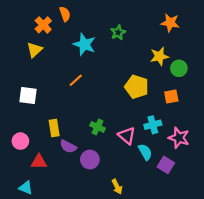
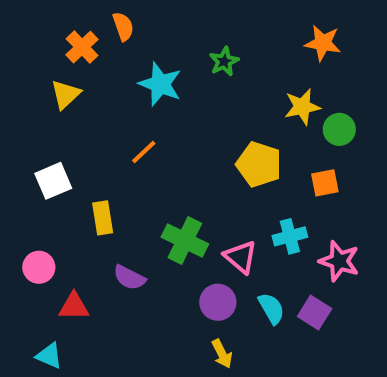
white square: (28, 95) -> (53, 181), turned -30
green cross: (97, 127) -> (185, 241), size x1.5
yellow rectangle: (54, 128) -> (103, 218), moved
cyan semicircle: (145, 152) -> (271, 308), moved
purple circle: (90, 160) -> (218, 302), moved

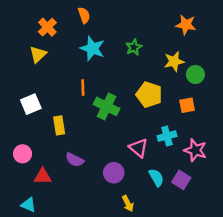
orange semicircle: (123, 26) -> (84, 15), moved
green star: (224, 61) -> (134, 47), moved
orange line: (144, 152) -> (83, 88), turned -49
green cross: (185, 241) -> (107, 106), moved
purple circle: (218, 302) -> (114, 173), moved

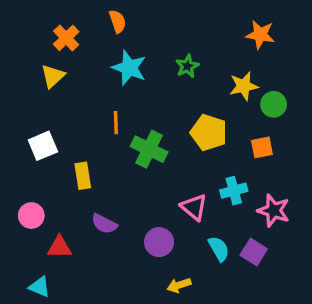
yellow arrow: (128, 204) -> (179, 285), turned 98

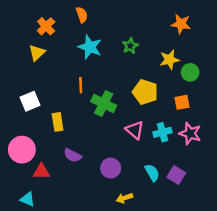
pink triangle: (194, 207) -> (135, 130), moved
pink star: (274, 211) -> (190, 133), moved
pink circle: (31, 216) -> (22, 150), size x1.5

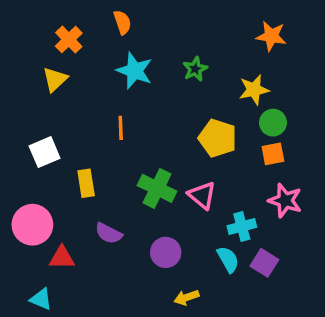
green circle: (190, 72) -> (273, 123), moved
green cross: (104, 104) -> (157, 188), moved
cyan cross: (162, 132) -> (242, 226), moved

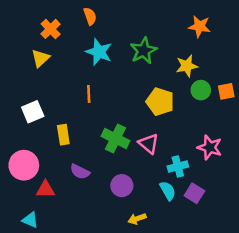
green star: (195, 69) -> (143, 51), size x1.5
orange square: (273, 154) -> (226, 91), moved

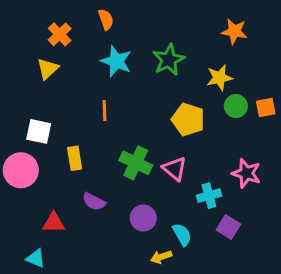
white square: (33, 112) -> (39, 131), turned 35
pink circle: (24, 165) -> (21, 170), moved
cyan semicircle: (168, 191) -> (182, 234), moved

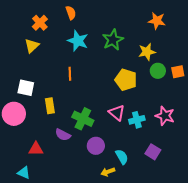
green cross: (136, 163) -> (83, 119), moved
cyan cross: (209, 196) -> (137, 120), moved

